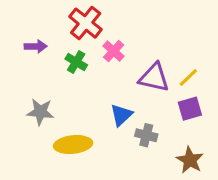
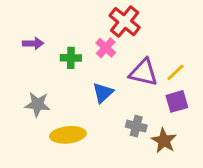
red cross: (86, 23) -> (125, 22), moved
green cross: (76, 62) -> (71, 58), turned -30
blue triangle: (121, 115) -> (103, 93), moved
brown star: (190, 160) -> (164, 141), moved

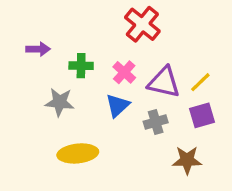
pink cross: (106, 48) -> (124, 72), moved
gray star: (37, 104) -> (60, 102), moved
gray cross: (136, 126) -> (156, 122), moved, turned -30
brown star: (164, 141) -> (187, 160), turned -30

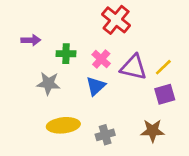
gray cross: (156, 122) -> (105, 135), moved

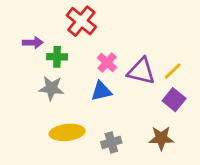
red cross: (116, 20) -> (81, 21), moved
green cross: (66, 54) -> (57, 57), moved
blue triangle: (96, 86) -> (101, 91), turned 30
purple square: (165, 94) -> (174, 100), turned -35

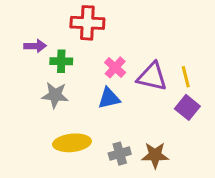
red cross: (81, 21) -> (87, 23), turned -36
yellow line: (173, 71) -> (186, 77), turned -60
brown star: (161, 138) -> (155, 155), moved

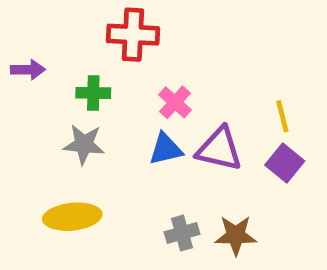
purple arrow: (35, 46) -> (28, 70), moved
purple triangle: (152, 77) -> (219, 149), moved
yellow ellipse: (72, 143) -> (72, 217), moved

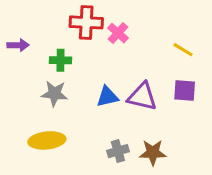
pink cross: (175, 102) -> (118, 33), moved
yellow line: (282, 116) -> (183, 50), moved, turned -45
purple square: (285, 163) -> (185, 91), moved, turned -35

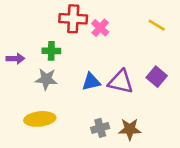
purple arrow: (18, 45) -> (15, 59), moved
yellow line: (183, 50) -> (157, 25), moved
purple square: (185, 91) -> (157, 77), turned 36

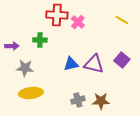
gray star: (46, 79) -> (25, 68), moved

